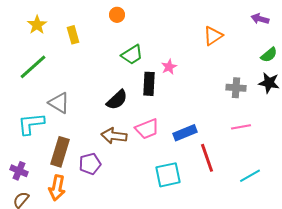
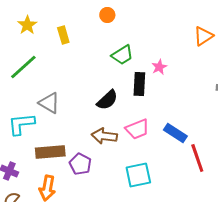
blue rectangle: (185, 133) -> (175, 133), turned 55
brown rectangle: (60, 152) -> (50, 152), turned 68
purple pentagon: (90, 164) -> (80, 164), turned -30
cyan square: (168, 175) -> (138, 175), moved

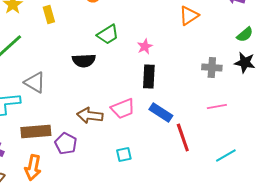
black rectangle: (139, 84) -> (149, 76), moved
black semicircle: (107, 100) -> (84, 60), moved, turned 40
cyan square: (138, 175) -> (124, 154), size x0.6

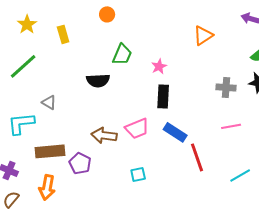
green trapezoid: (108, 34) -> (122, 54), turned -35
gray triangle: (35, 82) -> (49, 102), size x0.7

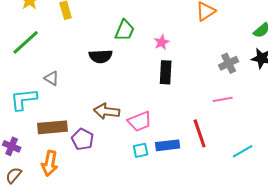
gray cross: (226, 87) -> (229, 63), turned -30
pink line: (231, 126) -> (223, 99), moved
pink trapezoid: (137, 128) -> (140, 121), moved
blue rectangle: (175, 132) -> (168, 145), moved, turned -40

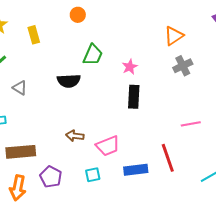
gray cross: (229, 63) -> (183, 66), moved
gray triangle: (52, 78) -> (20, 88), moved
brown arrow: (107, 111) -> (75, 136), size x0.7
purple pentagon: (83, 139) -> (51, 177), moved
cyan square: (141, 150) -> (93, 175), moved

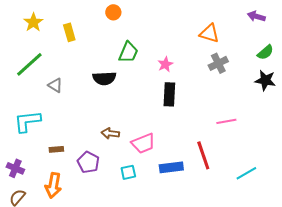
orange triangle: (174, 36) -> (209, 33), turned 50
brown rectangle: (21, 152) -> (56, 149), size x0.5
purple pentagon: (51, 177) -> (88, 162), moved

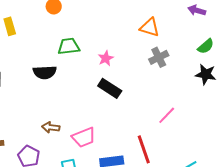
green trapezoid: (128, 52) -> (69, 46), turned -120
black rectangle: (169, 94) -> (110, 88), turned -60
pink line: (226, 121) -> (167, 115), turned -36

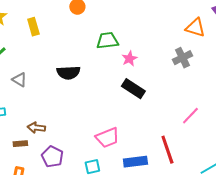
orange triangle: (150, 27) -> (195, 28), moved
green trapezoid: (69, 46) -> (107, 41), moved
brown arrow: (51, 127) -> (36, 128), moved

